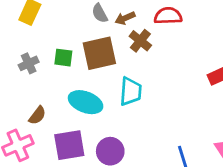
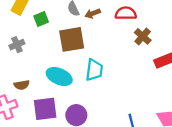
brown cross: (140, 41) -> (143, 36), moved
green square: (63, 58) -> (41, 19), moved, turned -32
brown semicircle: (37, 115) -> (22, 85), turned 40

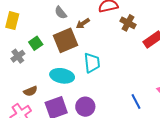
brown arrow: (93, 13) -> (83, 23), moved
green square: (41, 19) -> (36, 43), moved

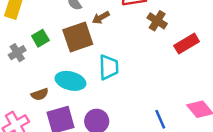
brown semicircle: (30, 91) -> (40, 94), moved

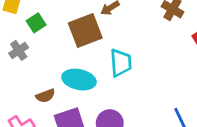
green square: (40, 38) -> (36, 23), moved

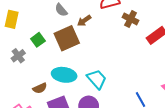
green square: (36, 23) -> (38, 40), moved
cyan trapezoid: (121, 63) -> (97, 79), moved, turned -35

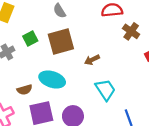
brown arrow: (84, 21) -> (92, 60), moved
cyan trapezoid: (97, 79) -> (105, 90), moved

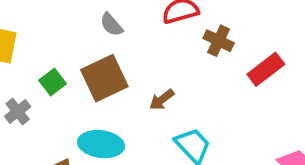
gray semicircle: (59, 11) -> (111, 25), moved

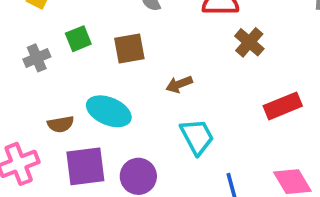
red rectangle: (266, 69) -> (283, 106), moved
brown square: (104, 78) -> (129, 48), size x0.7

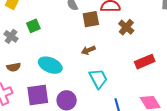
brown square: (129, 48) -> (91, 19), moved
gray cross: (37, 58) -> (11, 36), turned -32
brown semicircle: (61, 124) -> (14, 67), moved

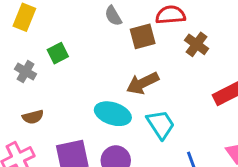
brown arrow: (88, 50) -> (143, 83), size x1.5
cyan ellipse: (50, 65) -> (113, 114), moved

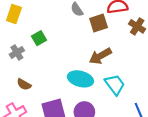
gray cross: (26, 72) -> (17, 52), turned 32
brown semicircle: (33, 117) -> (24, 84), turned 48

